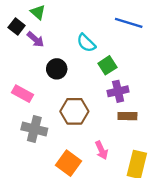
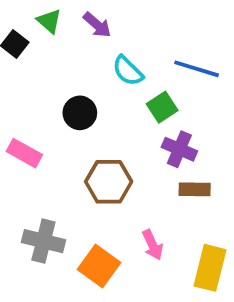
blue line: (129, 23) -> (197, 69), moved
purple arrow: (35, 39) -> (97, 25), moved
purple cross: (118, 91) -> (179, 149), turned 36
gray cross: (34, 129) -> (43, 241), moved

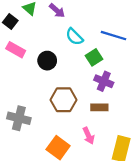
pink rectangle: (24, 153) -> (16, 50), moved
brown rectangle: (195, 189) -> (99, 107), moved
gray cross: (43, 241) -> (19, 118), moved

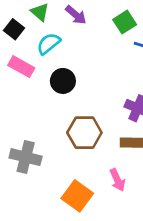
cyan semicircle: (74, 37) -> (49, 44), moved, turned 96
green square: (94, 57) -> (125, 22), moved

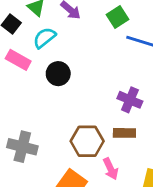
brown hexagon: (84, 133) -> (87, 141), moved

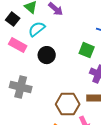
green square: (117, 17) -> (87, 50), moved, turned -35
gray cross: (22, 147) -> (21, 87), moved

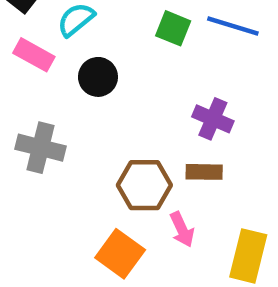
green square: (87, 50) -> (173, 28), moved

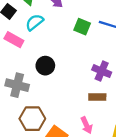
black circle: (98, 77) -> (45, 66), moved
brown hexagon: (144, 185) -> (32, 119), moved

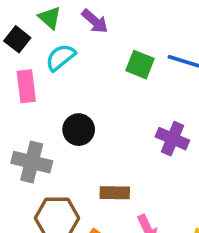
pink rectangle: (14, 40) -> (26, 86), turned 54
brown rectangle: (97, 97) -> (115, 193), moved

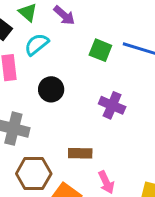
black circle: (79, 130) -> (51, 89), moved
purple cross: (172, 139) -> (112, 105), moved

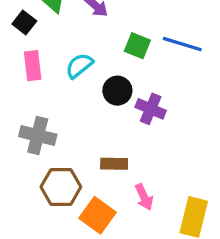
cyan semicircle: (37, 44) -> (79, 66), moved
black circle: (51, 89) -> (117, 91), moved

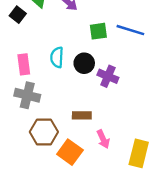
green square: (137, 46) -> (98, 31), turned -30
pink rectangle: (33, 66) -> (24, 64), moved
cyan semicircle: (79, 66) -> (57, 57), moved, turned -48

